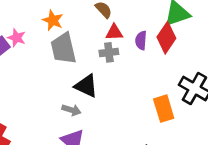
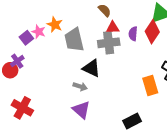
orange star: (53, 20) -> (55, 25), moved
gray cross: (109, 52) -> (109, 43), size x1.5

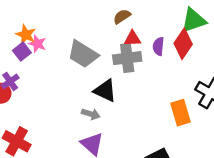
brown semicircle: (105, 10) -> (122, 16), turned -80
orange star: (55, 25) -> (26, 35), moved
gray trapezoid: (74, 40) -> (83, 54), turned -45

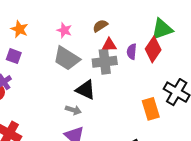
orange star: (26, 35) -> (19, 29), moved
pink star: (37, 44) -> (64, 30), moved
purple square: (22, 52) -> (14, 56), turned -32

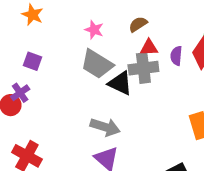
orange star: (19, 29) -> (32, 15), moved
black triangle: (86, 90) -> (120, 83), moved
gray arrow: (73, 110) -> (105, 127), size x1.5

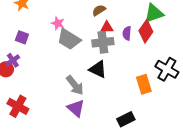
pink star: (94, 30) -> (58, 23), moved
black triangle: (120, 83) -> (98, 69), moved
gray arrow: (105, 127) -> (75, 85), turned 35

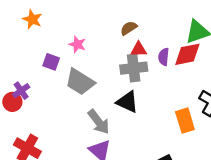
red diamond: (146, 31) -> (187, 54), turned 45
purple square: (22, 37) -> (51, 62), moved
gray trapezoid: (69, 39) -> (80, 82), moved

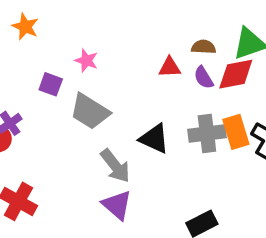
brown semicircle: (129, 28) -> (204, 47), moved, turned 36
purple semicircle: (164, 57) -> (204, 77), turned -36
gray cross: (134, 68) -> (207, 134), moved
orange rectangle: (185, 121) -> (236, 132), moved

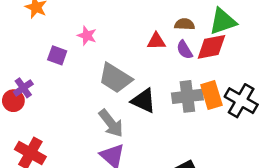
gray trapezoid: (90, 111) -> (115, 78), moved

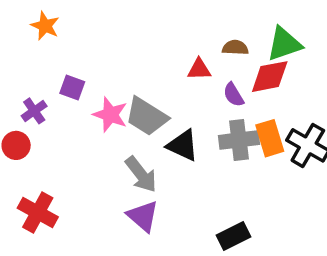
pink star: (87, 36) -> (110, 115), moved, size x1.4
purple semicircle: (185, 50) -> (233, 95), moved
purple cross: (23, 88) -> (34, 111), moved

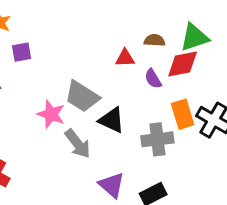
purple square: (72, 87) -> (22, 52), moved, turned -30
pink star: (110, 115) -> (51, 114), moved
gray cross: (239, 140) -> (157, 139), moved
purple triangle: (143, 216) -> (112, 185), moved

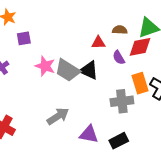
pink star: (51, 114) -> (45, 66), moved
black triangle: (112, 120) -> (89, 70), moved
gray arrow: (78, 144) -> (58, 116), moved, turned -85
purple triangle: (112, 185) -> (89, 134), turned -30

